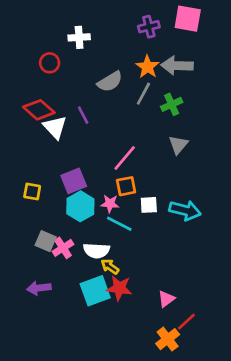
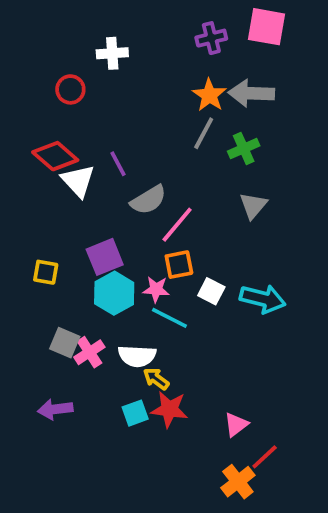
gray semicircle: (110, 82) -> (148, 200), moved
white square: (149, 205) -> (211, 291), turned 30
cyan square: (95, 291) -> (135, 413), size x0.6

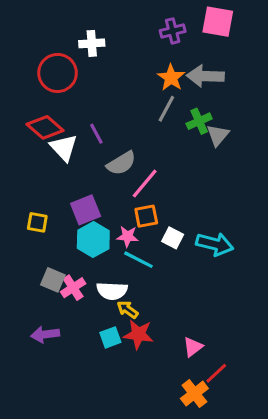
red circle: (70, 89) -> (58, 73), size x1.6
gray triangle: (253, 206) -> (218, 135), moved

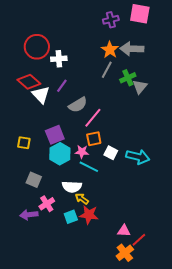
white cross: (92, 43) -> (59, 59), moved
purple line: (96, 134) -> (62, 86), turned 64
pink cross: (73, 288) -> (47, 204), moved
pink triangle: (193, 347) -> (124, 231), moved, turned 40

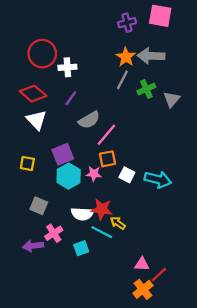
gray triangle: (140, 87) -> (172, 99), moved
white triangle: (41, 95) -> (36, 120), moved
cyan line: (89, 167) -> (102, 232), moved
yellow arrow: (82, 199) -> (118, 223), moved
red star: (89, 215) -> (102, 209), moved

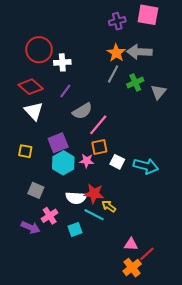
purple arrow: (33, 246) -> (31, 227), turned -150

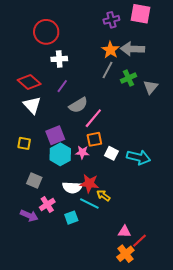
red circle: (39, 50) -> (46, 32), moved

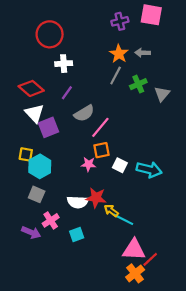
gray arrow: (133, 49) -> (143, 53), size x0.6
purple square: (55, 135) -> (48, 127), moved
cyan hexagon: (60, 154) -> (40, 166), moved
cyan line: (89, 204) -> (123, 219), moved
pink triangle: (124, 232) -> (134, 250), size x1.6

